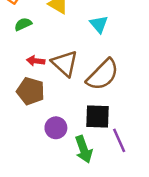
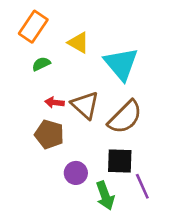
cyan triangle: (99, 24) -> (121, 64), size x1.8

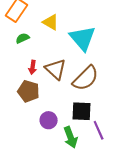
red arrow: (55, 102) -> (33, 67), turned -88

